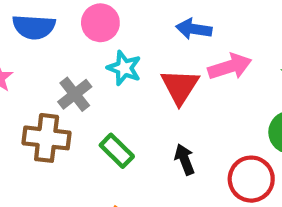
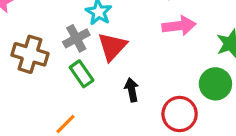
red triangle: (180, 87) -> (112, 47), moved
gray cross: (75, 94) -> (76, 38), moved

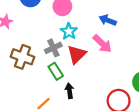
pink arrow: (179, 26) -> (102, 44), moved, turned 48
black arrow: (132, 90) -> (69, 91), moved

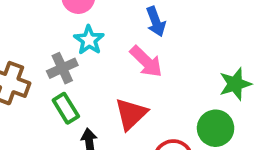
blue arrow: (108, 20) -> (156, 22), turned -133
red triangle: (77, 54) -> (131, 114), moved

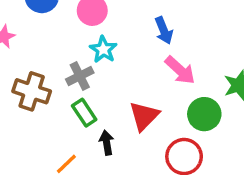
pink arrow: (146, 62) -> (180, 70), moved
green circle: (216, 128) -> (204, 114), moved

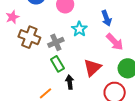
cyan star: (103, 50) -> (79, 29), moved
brown cross: (32, 91) -> (29, 37), moved

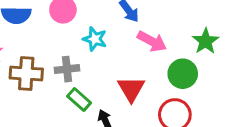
gray cross: (56, 42) -> (67, 69), turned 35

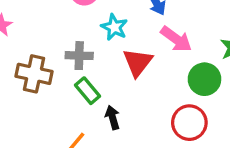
brown cross: (26, 74) -> (34, 74), moved
red triangle: (131, 89) -> (138, 62), moved

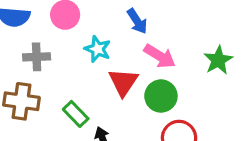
gray cross: (79, 56) -> (37, 57), moved
green circle: (204, 79) -> (161, 96), moved

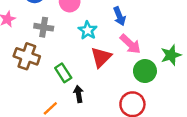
green circle: (161, 96) -> (145, 71), moved

